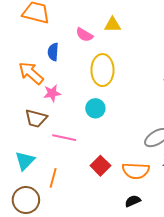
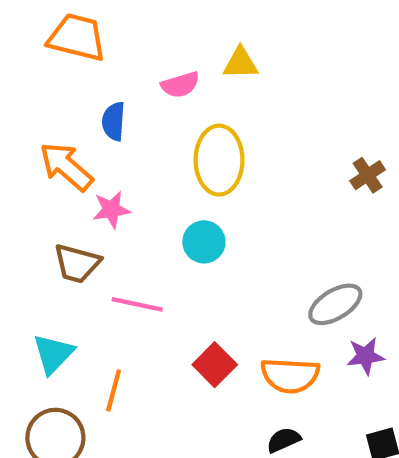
pink semicircle: (84, 35) -> (180, 85), turned -48

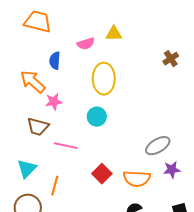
brown cross: (368, 175) -> (171, 59), moved

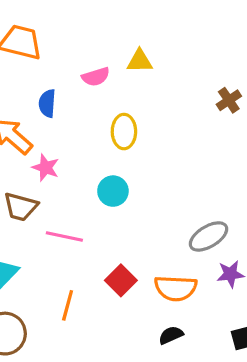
yellow ellipse: (104, 79) -> (124, 132), size x0.7
pink star: (54, 102) -> (46, 168), turned 30
orange line: (55, 186) -> (68, 305), moved

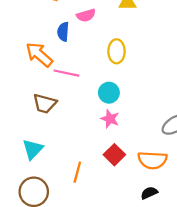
pink semicircle: (96, 77) -> (86, 15), moved
pink star: (46, 168) -> (110, 119), moved
pink line: (64, 236) -> (66, 73), moved

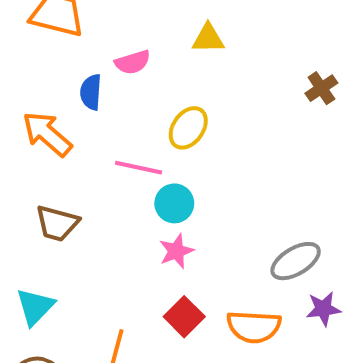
yellow ellipse: (117, 51) -> (188, 128), turned 35
pink line: (66, 73) -> (139, 168), moved
pink star: (110, 119) -> (176, 251), turned 30

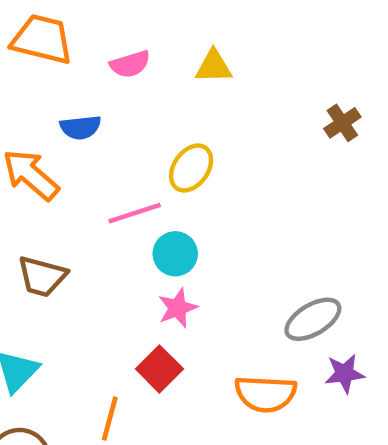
pink semicircle: (133, 62) -> (130, 64), moved
blue semicircle: (91, 92) -> (80, 127), turned -100
pink line: (139, 168) -> (135, 213), turned -30
red square: (184, 317) -> (159, 369), moved

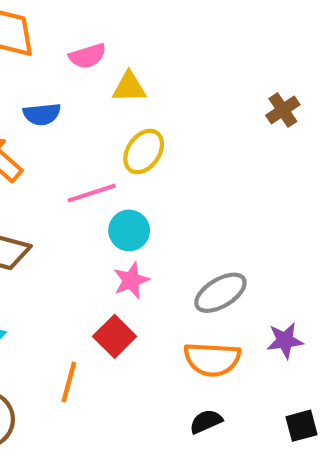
yellow triangle: (214, 66) -> (129, 87), moved
gray ellipse: (313, 319) -> (220, 293), moved

